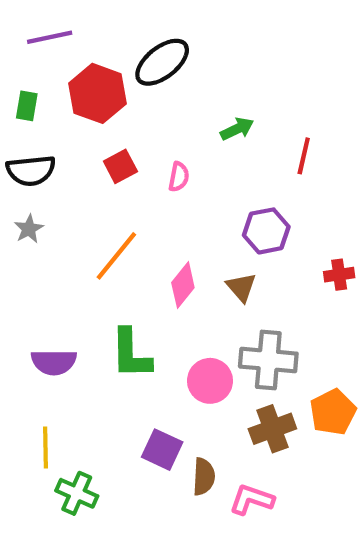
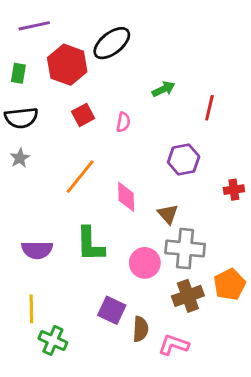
pink diamond: (183, 285) -> (126, 197), turned -40
brown triangle: (241, 287) -> (168, 214), moved

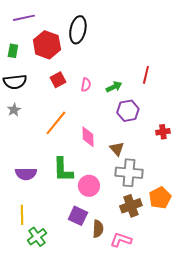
black ellipse: (112, 43) -> (78, 30), turned -40
green arrow: (163, 89) -> (114, 87), moved
pink circle: (145, 263) -> (89, 186), moved
green cross: (53, 340) -> (37, 237), turned 30

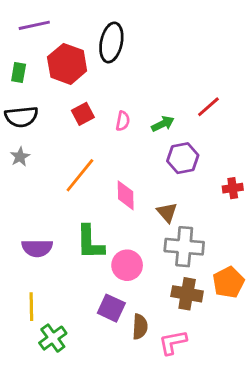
red line: (146, 75) -> (208, 107), turned 36
brown cross: (131, 206) -> (187, 294), turned 30
pink L-shape: (121, 240) -> (173, 342), turned -30

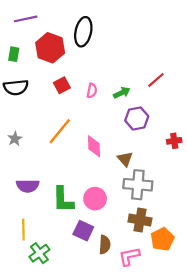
gray star: (20, 157) -> (15, 139), moved
green L-shape: (90, 242) -> (63, 200), moved
orange pentagon: (228, 282) -> (162, 239), moved

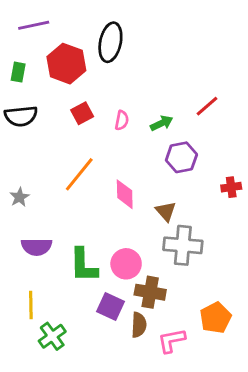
gray star: (15, 139) -> (20, 197), moved
brown cross: (140, 220) -> (150, 292), moved

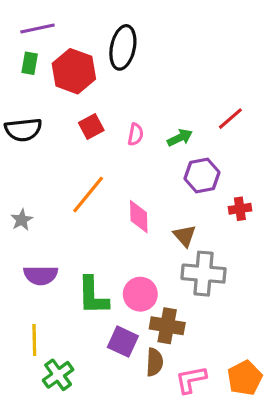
green rectangle: (18, 72) -> (30, 63), moved
red cross: (231, 187) -> (240, 209), moved
orange pentagon: (216, 318) -> (245, 378), moved

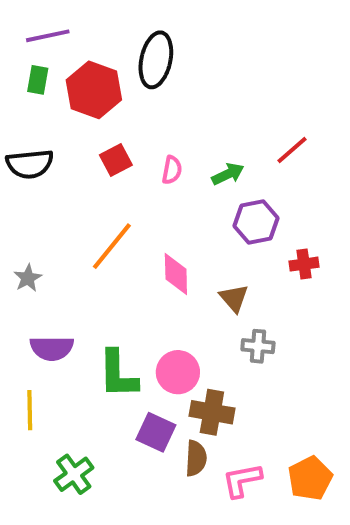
gray cross: (204, 274) -> (258, 346), size x0.6
yellow line: (34, 340) -> (30, 410), moved

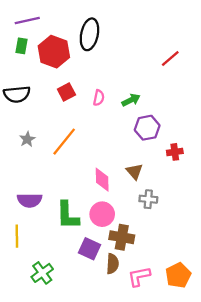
red line: (292, 150) -> (170, 59), moved
pink diamond: (176, 274) -> (102, 180), moved
gray star: (28, 278) -> (27, 139), moved

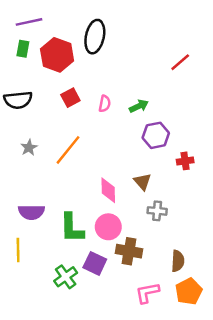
brown semicircle: (113, 264) -> (178, 261), moved
green cross: (42, 273) -> (66, 277), moved

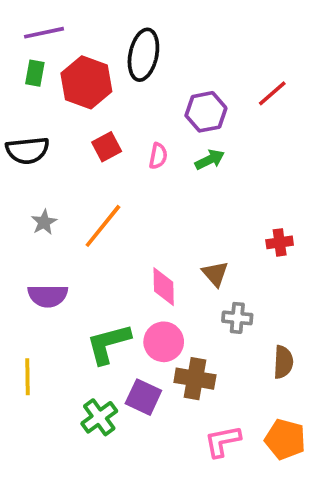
purple hexagon: (156, 135) -> (206, 112), moved
purple semicircle: (31, 212) -> (48, 296), moved
green L-shape: (72, 228) -> (108, 344), turned 76
brown semicircle: (178, 261) -> (283, 362), moved
orange pentagon: (189, 291) -> (285, 439), turned -30

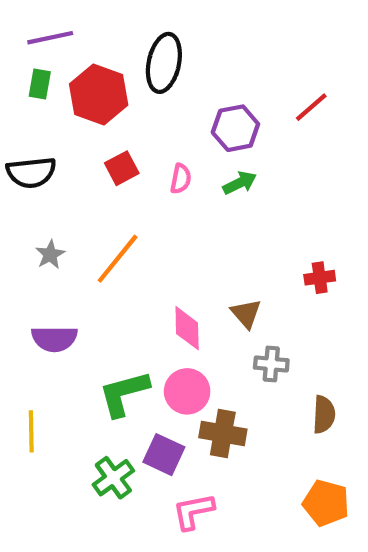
pink L-shape: (223, 441) -> (193, 511), moved

